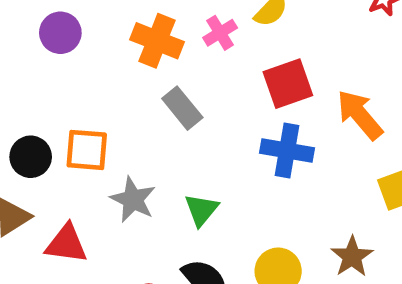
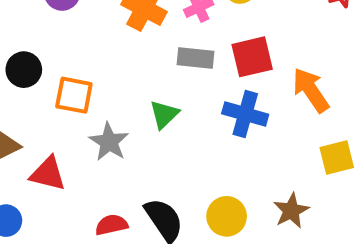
gray rectangle: (182, 108) -> (195, 58), moved, turned -51
black circle: (31, 157) -> (24, 70), moved
green triangle: (201, 210) -> (164, 114), moved

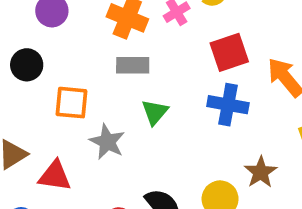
gray rectangle: (195, 58) -> (133, 65), moved
black circle: (24, 70) -> (27, 65), moved
brown star: (291, 211) -> (261, 172), moved

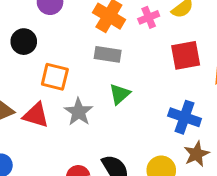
blue cross: (228, 105) -> (185, 117), moved
red triangle: (55, 176) -> (36, 115), moved

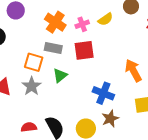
red square: (186, 55) -> (84, 50), moved
orange square: (55, 77) -> (34, 62), moved

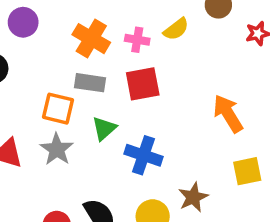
pink cross: (82, 24) -> (137, 40), turned 32
blue cross: (103, 93) -> (143, 155), moved

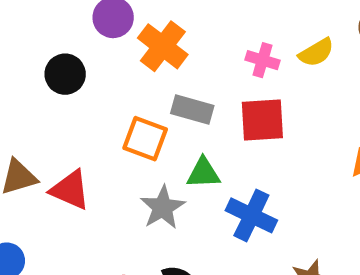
orange cross: (91, 39) -> (163, 46), moved
green triangle: (104, 128) -> (203, 173), turned 32
gray star: (57, 149) -> (163, 207), moved

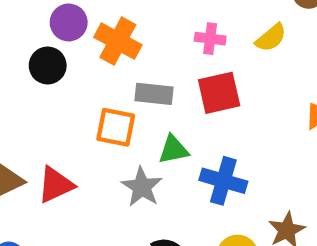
yellow semicircle: (316, 53) -> (271, 38), moved
black circle: (65, 74) -> (48, 65), moved
red triangle: (70, 190) -> (56, 185), turned -39

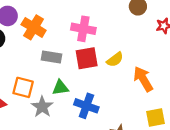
yellow semicircle: (271, 38) -> (115, 60), moved
pink cross: (210, 39) -> (83, 29), size x1.5
orange square: (116, 127) -> (23, 87), moved

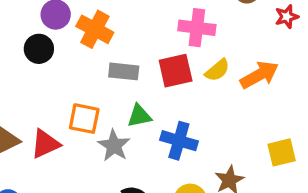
pink cross: (83, 29) -> (197, 28), moved
orange arrow: (143, 79) -> (259, 75), moved, turned 95

